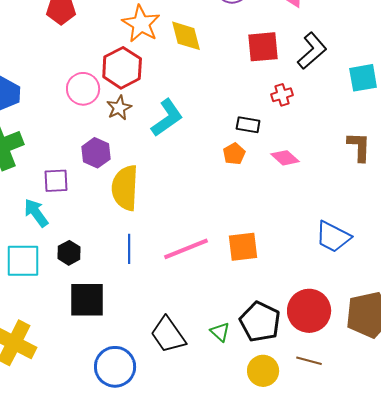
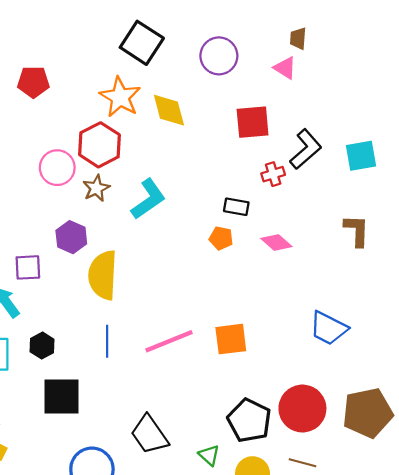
black L-shape: (312, 51) -> (306, 149), moved
orange pentagon: (234, 154) -> (221, 238), turned -30
green triangle: (220, 332) -> (209, 455), moved

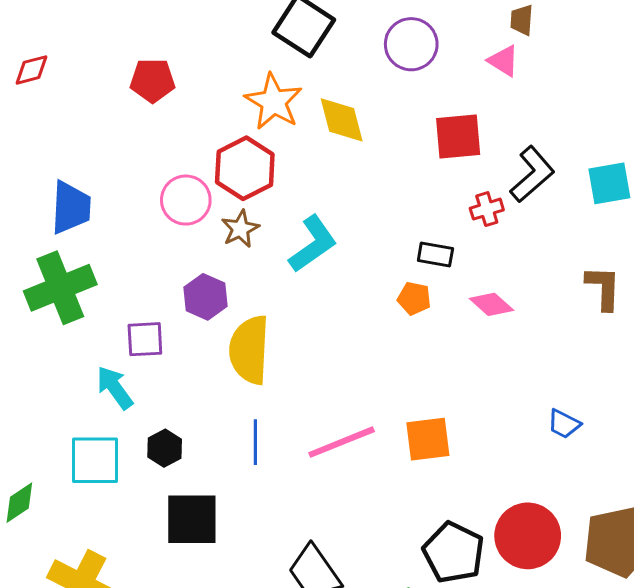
blue trapezoid: (328, 328) -> (564, 424), size x0.6

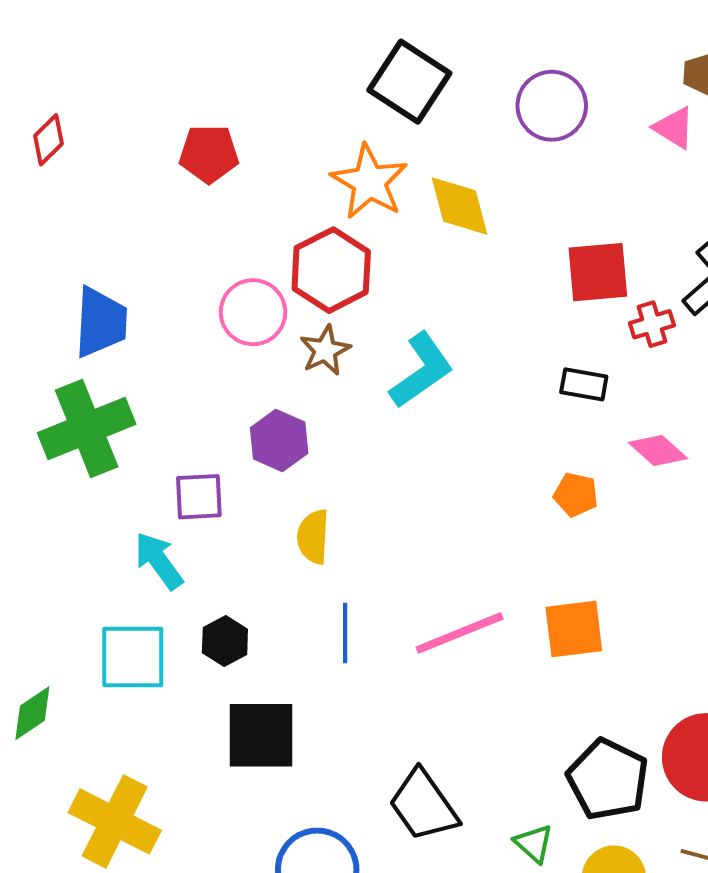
red diamond: (31, 70) -> (49, 140), turned -30
red square: (458, 136) -> (598, 272), moved
orange pentagon: (414, 298) -> (576, 495), moved
yellow semicircle: (249, 350) -> (313, 537), moved, size x0.6

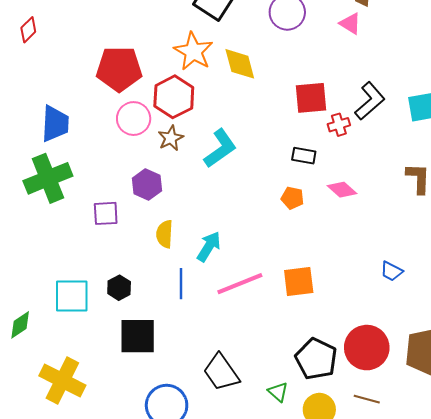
red pentagon: (209, 154) -> (119, 69), moved, size x1.5
orange pentagon: (576, 495) -> (292, 198), moved
cyan arrow: (159, 561) -> (209, 246), moved, turned 68

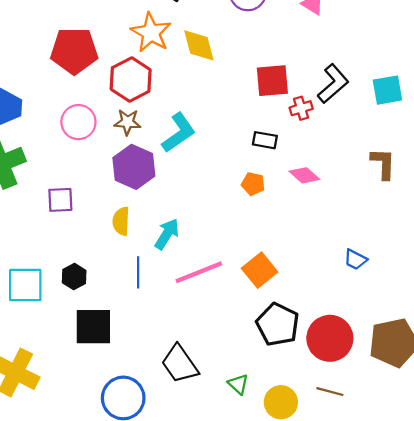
pink circle: (134, 119) -> (78, 122), moved
brown star: (171, 138) -> (127, 122), turned 30
purple hexagon: (147, 185) -> (134, 167), moved, size x1.4
orange square: (299, 282) -> (260, 270), turned -32
black pentagon: (316, 359) -> (278, 324), moved

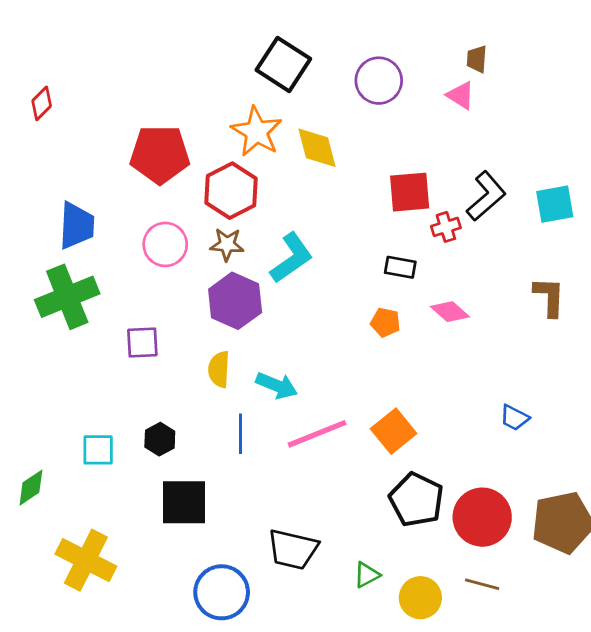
cyan arrow: (167, 234) -> (277, 385), turned 80
cyan square: (25, 285) -> (98, 450), size x0.7
black trapezoid: (180, 364) -> (293, 549), turned -42
green triangle: (238, 384) -> (367, 575), turned 50

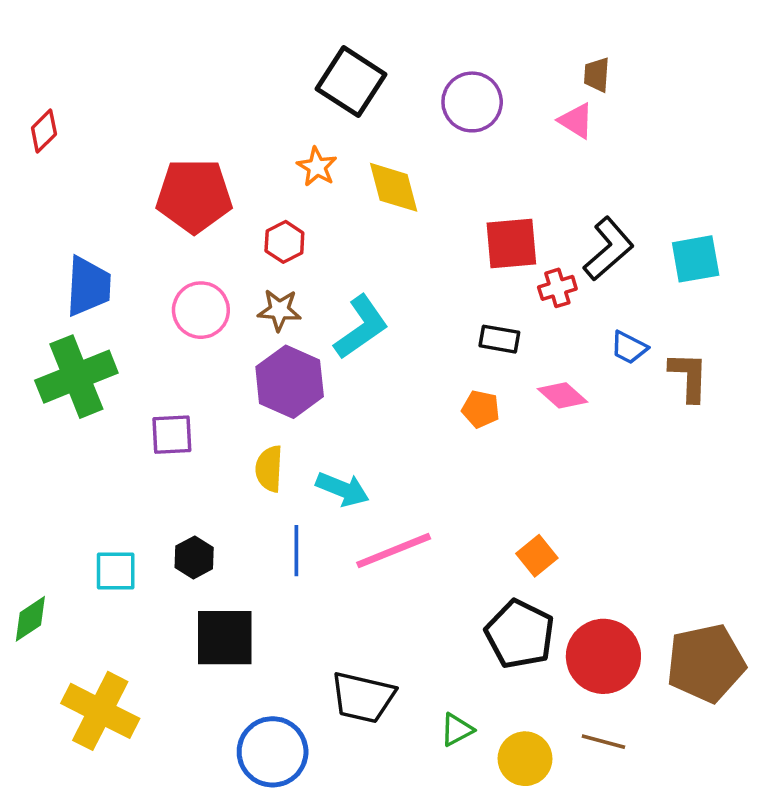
orange star: (257, 132) -> (317, 167), size x0.6
red hexagon: (231, 191) -> (284, 242), size x0.6
blue trapezoid: (514, 418) -> (629, 348), moved
orange square: (394, 431) -> (537, 556), moved, size x0.7

